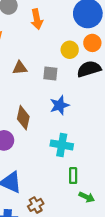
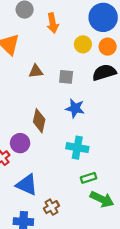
yellow circle: (70, 50) -> (83, 44), moved
blue star: (59, 105) -> (75, 108), turned 30
green rectangle: (73, 176) -> (89, 178), turned 72
green arrow: (87, 197) -> (102, 199), size x1.5

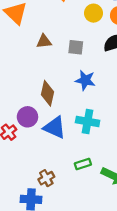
green rectangle: (89, 178) -> (83, 164), moved
blue triangle: (27, 185) -> (55, 127), moved
brown cross: (51, 207) -> (46, 178), moved

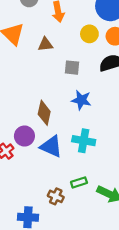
brown triangle: (44, 41) -> (45, 44), moved
brown cross: (46, 178) -> (56, 196), moved, turned -35

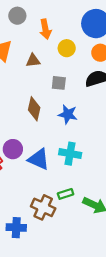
yellow circle: (89, 34) -> (67, 48), moved
brown diamond: (44, 113) -> (34, 109), moved
brown cross: (56, 196) -> (43, 207), size x1.5

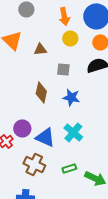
orange arrow: (45, 29) -> (64, 16), moved
cyan cross: (70, 154) -> (73, 132), turned 30
brown cross: (43, 207) -> (34, 164), moved

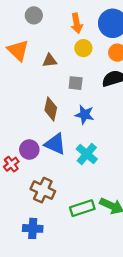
blue triangle: (45, 137) -> (55, 144), moved
green rectangle: (69, 168) -> (82, 208), moved, size x1.5

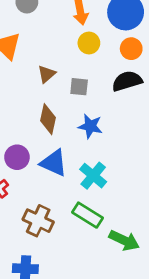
brown triangle: (50, 60) -> (47, 74), moved, turned -35
purple circle: (29, 150) -> (17, 157), moved
green rectangle: (82, 208) -> (88, 215), moved, turned 50

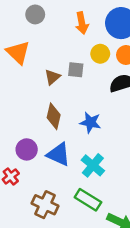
yellow circle: (89, 43) -> (100, 54), moved
gray square: (79, 87) -> (76, 70), moved

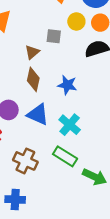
brown triangle: (52, 77) -> (32, 52), moved

